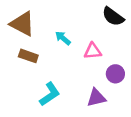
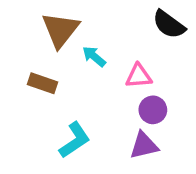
brown triangle: (22, 24) -> (60, 30), moved, turned 40
purple circle: (115, 74) -> (153, 110), moved

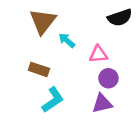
black semicircle: (169, 24) -> (120, 18), turned -55
brown rectangle: (42, 83) -> (39, 69), moved

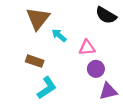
black semicircle: (120, 18) -> (106, 15), turned 50
purple triangle: (102, 104) -> (108, 91), moved

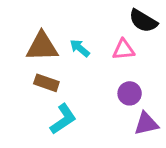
brown triangle: (38, 19) -> (42, 47), moved, turned 50
pink triangle: (87, 48) -> (124, 50), moved

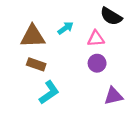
cyan arrow: (80, 48) -> (65, 28), moved, turned 105
purple circle: (130, 93) -> (97, 63), moved

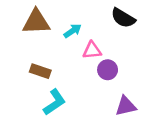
brown triangle: (33, 36) -> (36, 22), moved
pink triangle: (96, 39) -> (92, 50), moved

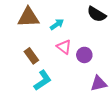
pink triangle: (92, 50) -> (64, 47), moved, turned 42
brown rectangle: (40, 71) -> (31, 56), turned 35

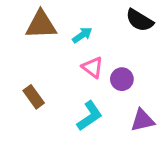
brown rectangle: (31, 56) -> (34, 97), moved
cyan L-shape: (43, 80) -> (90, 116), moved

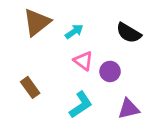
black semicircle: (140, 20) -> (129, 33), moved
brown triangle: (41, 25) -> (37, 22), turned -36

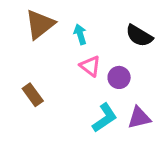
cyan arrow: (74, 32) -> (80, 34), turned -72
cyan L-shape: (81, 105) -> (105, 118), moved

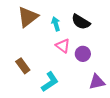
black semicircle: (139, 36) -> (81, 22), moved
cyan L-shape: (105, 118) -> (50, 82), moved

